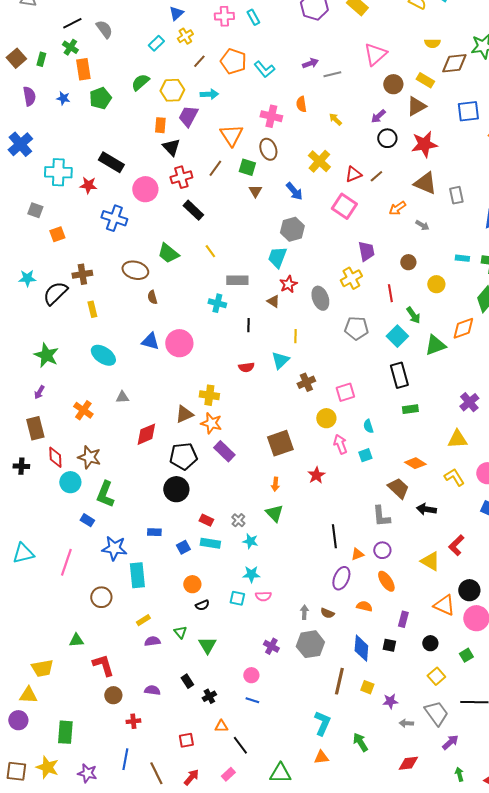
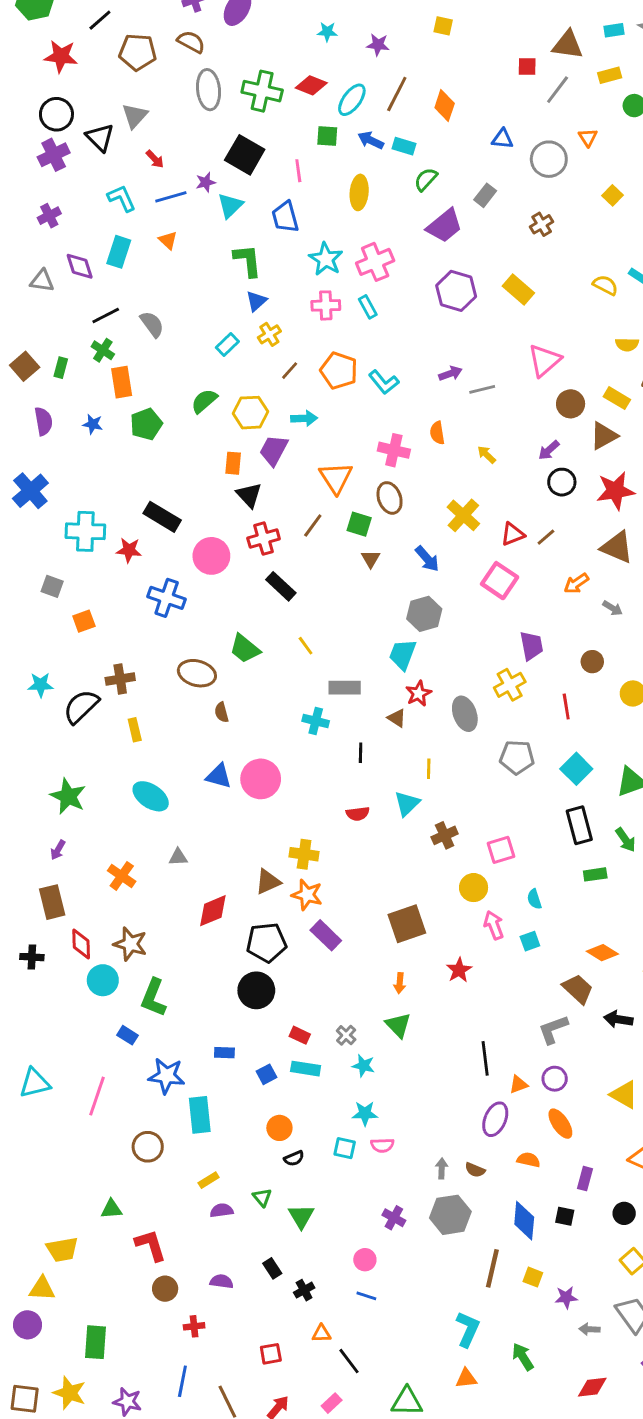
green arrow: (413, 315) -> (626, 840), moved
gray L-shape: (381, 516) -> (553, 1029), turned 75

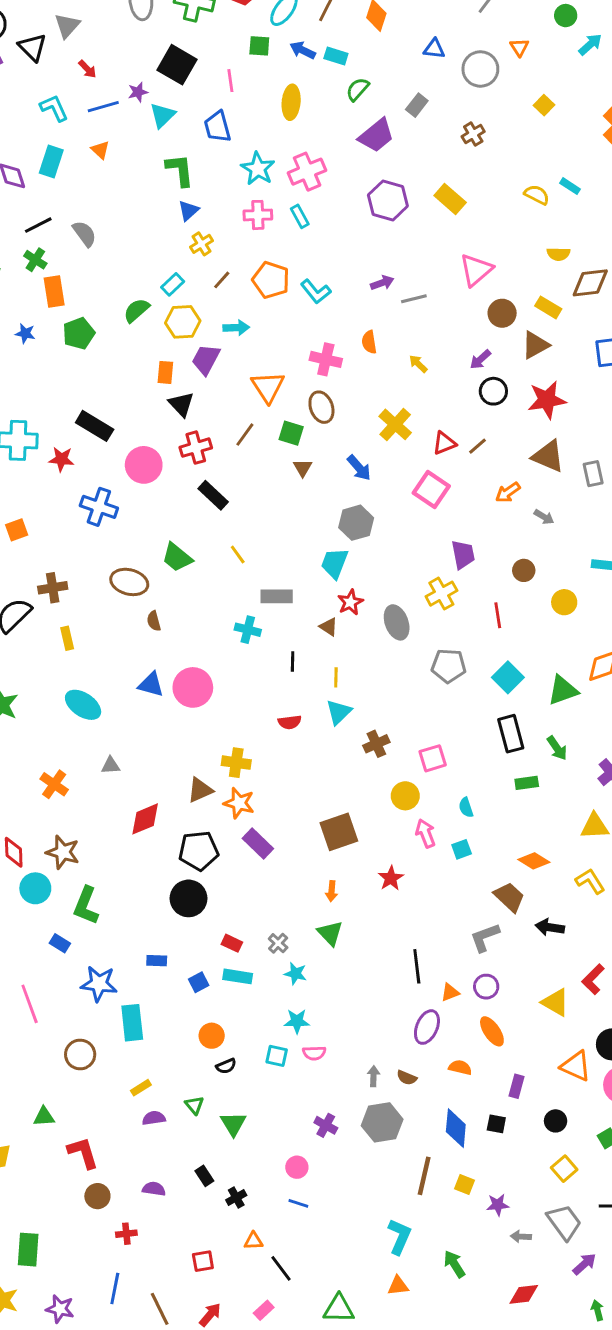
cyan rectangle: (227, 344) -> (173, 284), moved
yellow line: (429, 769) -> (336, 677), moved
pink line: (97, 1096) -> (30, 1004), turned -39

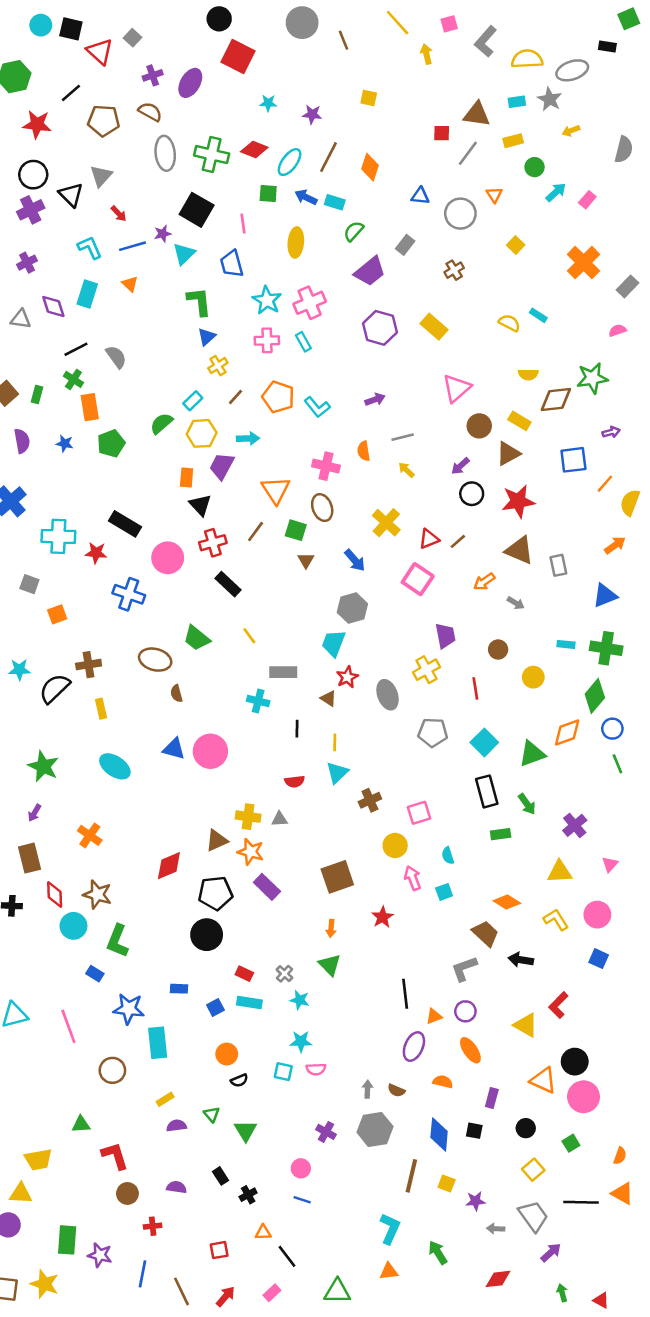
gray line: (414, 299) -> (403, 437), moved
gray triangle: (110, 765) -> (279, 819), moved
purple star: (60, 1309) -> (100, 1255), moved

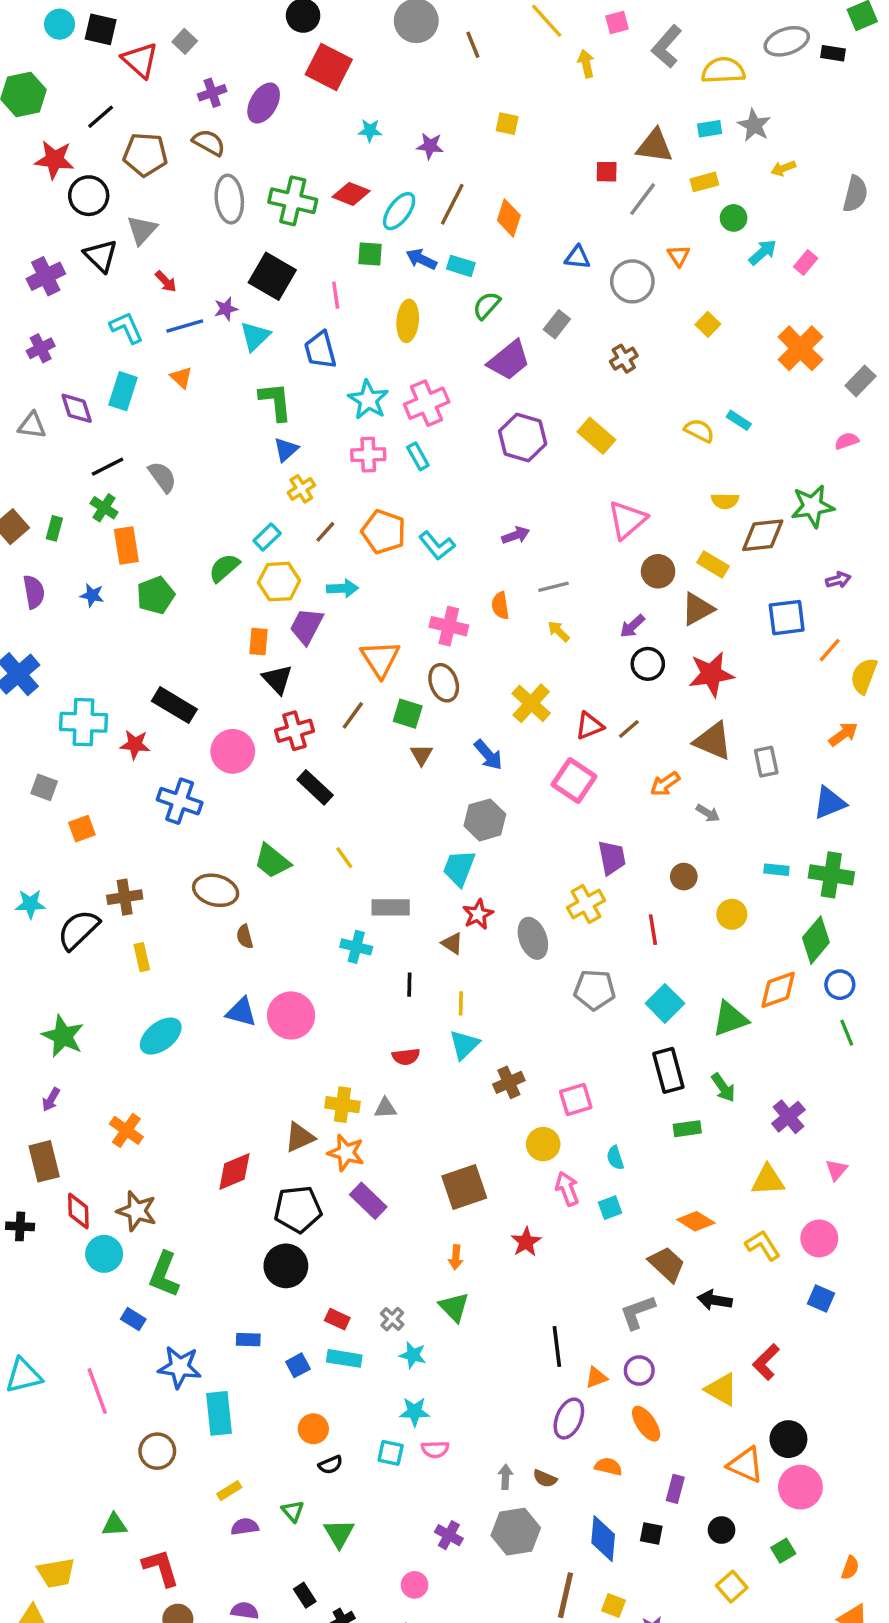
gray ellipse: (572, 70) -> (787, 41), moved
black circle: (33, 175) -> (89, 196), moved
cyan ellipse: (115, 766) -> (161, 1036), turned -72

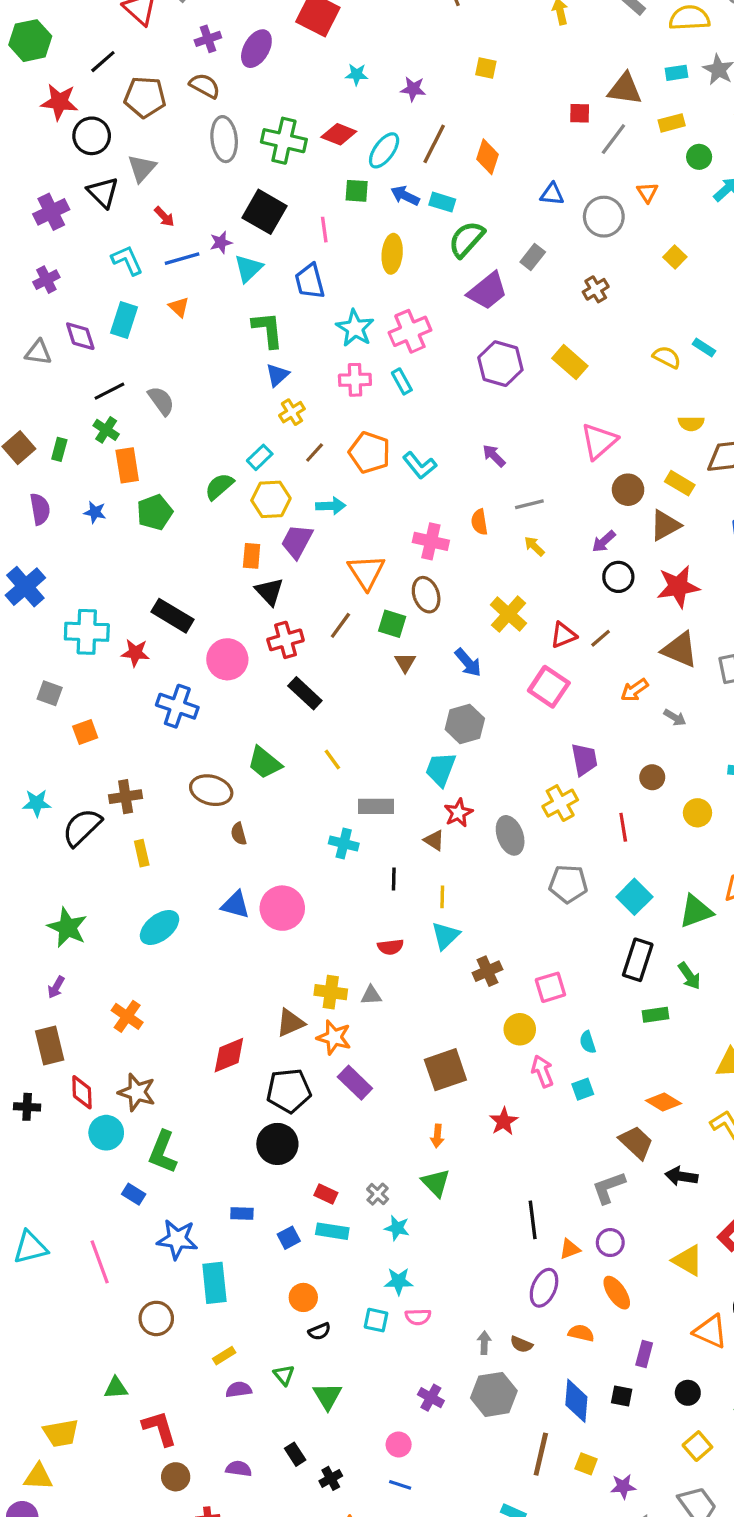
green semicircle: (487, 305) -> (466, 239), size x1.4
purple arrow: (516, 535) -> (494, 456), turned -115
black rectangle: (668, 1070) -> (638, 960), turned 33

